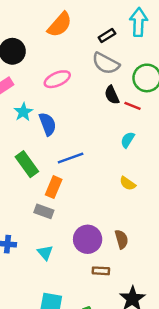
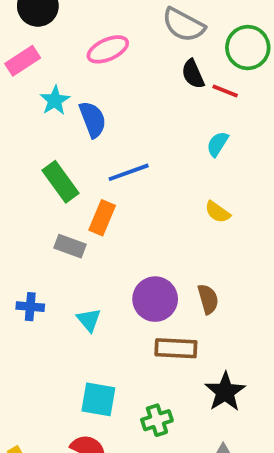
gray rectangle: (44, 211) -> (70, 246), moved
brown rectangle: (101, 271) -> (176, 348), size x1.5

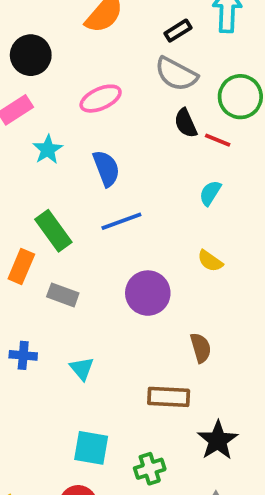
blue semicircle: (93, 119) -> (106, 168), moved
orange rectangle: (102, 218) -> (21, 267), moved
purple circle: (155, 299) -> (148, 293), moved

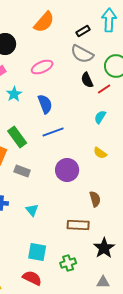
red line: (218, 140) -> (104, 89), turned -56

